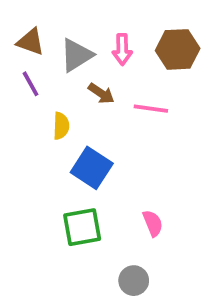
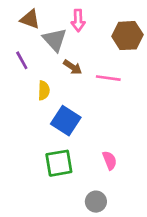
brown triangle: (31, 42) -> (30, 19), moved
pink arrow: (122, 49) -> (78, 20), moved
gray triangle: (76, 55) -> (55, 40), turned -40

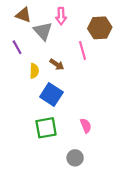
brown arrow: (73, 67) -> (57, 64), moved
pink line: (108, 78) -> (83, 50), moved, turned 66

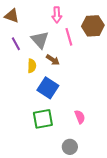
brown triangle: (23, 15) -> (12, 16), moved
gray triangle: (43, 31) -> (40, 40), moved
pink line: (83, 50) -> (69, 37), moved

